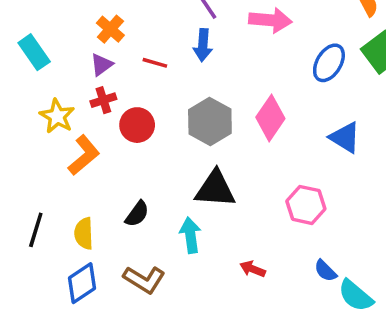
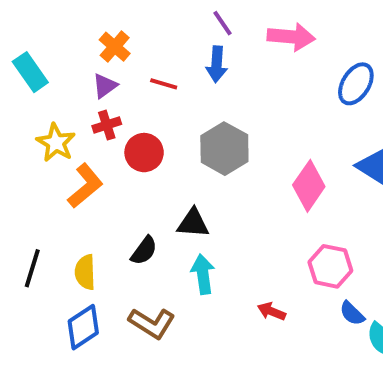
pink diamond: (270, 118) -> (309, 186), moved
black triangle: (215, 189) -> (193, 223), moved, size x0.7
pink hexagon: (306, 205) -> (330, 266), moved

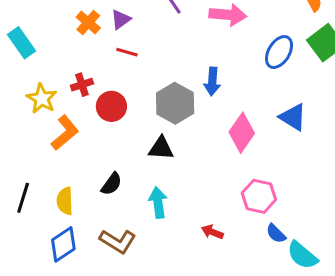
blue arrow: (217, 64) -> (212, 82), moved
purple triangle: (105, 86) -> (121, 19), moved
black triangle: (193, 223) -> (161, 148), moved

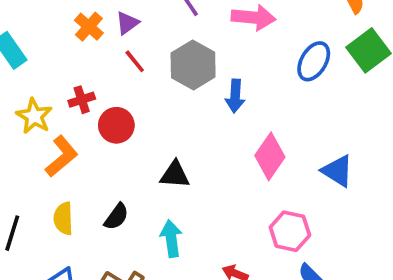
red line: (127, 52) -> (135, 61), turned 35
gray hexagon: (175, 103) -> (193, 65), moved
blue triangle: (293, 117) -> (337, 171), moved
yellow semicircle: (65, 201) -> (63, 218), moved

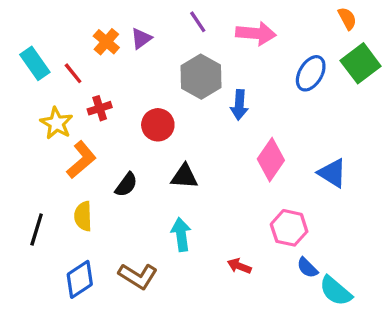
red line: (135, 61) -> (73, 73), moved
red circle: (116, 125) -> (158, 125), moved
black semicircle: (116, 217) -> (126, 185), moved

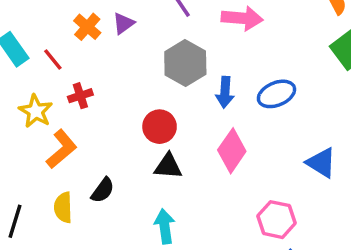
blue ellipse: (311, 73) -> (277, 94), moved, turned 36
red circle: (158, 125) -> (160, 127), moved
pink diamond: (271, 160) -> (232, 151), moved
black semicircle: (126, 185) -> (103, 190), moved

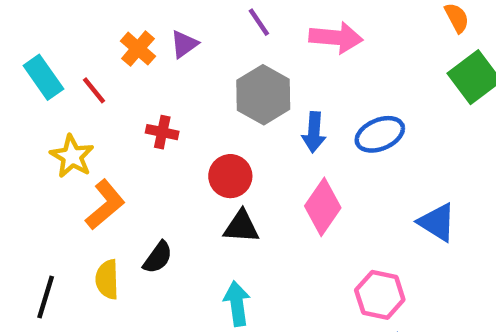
red cross: (80, 96) -> (162, 132), moved, turned 30

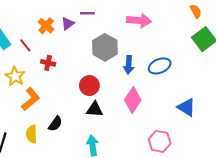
purple line: (259, 22) -> (87, 13), moved, turned -56
red cross: (162, 132) -> (48, 63), moved

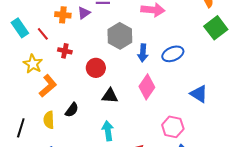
orange cross: (46, 26) -> (63, 15), turned -35
red circle: (89, 86) -> (96, 68), moved

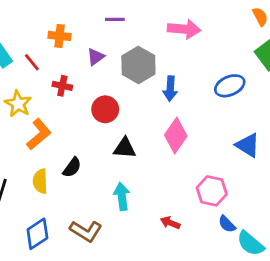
purple triangle: (84, 13) -> (96, 57), moved
blue ellipse: (173, 54) -> (230, 86), moved

